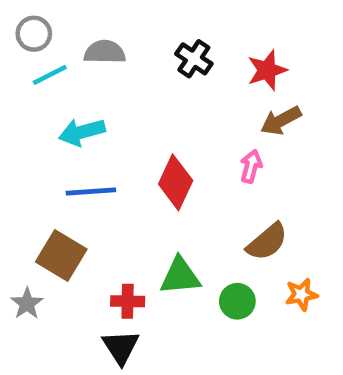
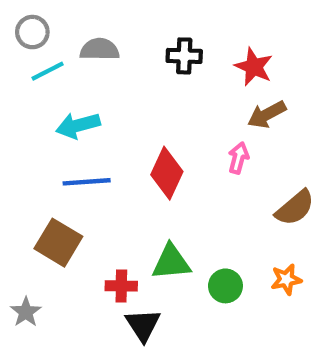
black cross: (194, 59) -> (184, 56), turned -32
red star: (267, 70) -> (254, 67), turned -30
brown semicircle: (267, 242) -> (295, 208), moved
gray star: (27, 304) -> (26, 312), moved
black triangle: (121, 347) -> (143, 325), moved

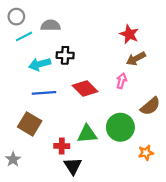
black cross: (184, 56) -> (65, 55), moved
red diamond: (167, 173) -> (85, 88), turned -70
orange star: (286, 279) -> (146, 153), moved
green circle: (225, 286) -> (120, 127), moved, size x1.6

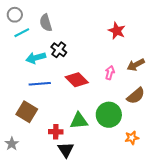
gray semicircle: (51, 25) -> (46, 23), turned -108
black cross: (65, 55) -> (59, 50), turned 35
brown arrow: (136, 59) -> (136, 65), moved

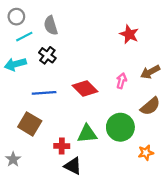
black cross: (59, 50) -> (47, 55), moved
cyan arrow: (36, 58) -> (15, 64), moved
black triangle: (66, 150) -> (73, 166), turned -30

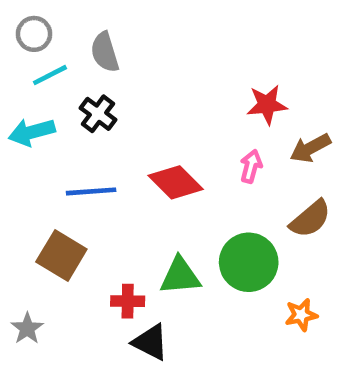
red star: (129, 34) -> (267, 105), moved, turned -30

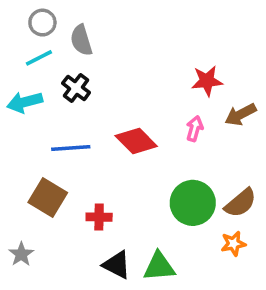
gray circle: (34, 34) -> (42, 23), moved
brown semicircle: (310, 219) -> (240, 203), moved
green triangle: (180, 276) -> (159, 267), moved
red cross: (128, 301) -> (99, 217), moved

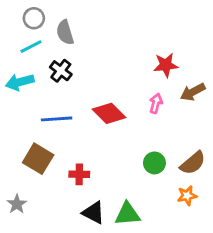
green circle: (193, 203) -> (154, 163), size x0.6

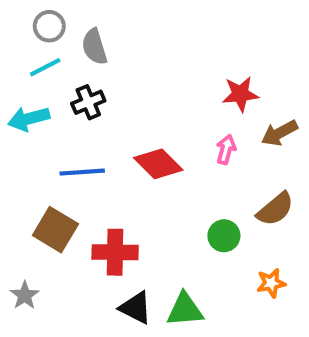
black cross: (61, 71) -> (88, 102), turned 30
brown semicircle: (193, 163) -> (275, 209), moved
red cross: (79, 174) -> (115, 252), size x1.5

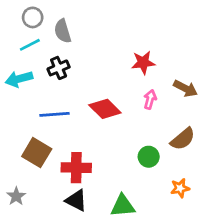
red star: (240, 94) -> (143, 63), moved
brown arrow: (279, 133) -> (185, 88), turned -125
black triangle: (136, 308) -> (76, 200), moved

